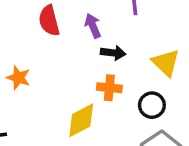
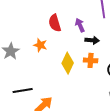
orange star: (18, 78) -> (40, 45), moved
yellow diamond: (81, 120) -> (68, 63), moved, turned -35

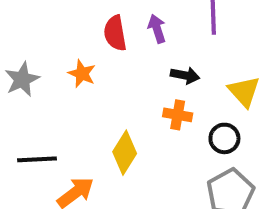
purple arrow: (80, 25) -> (157, 29), moved
yellow diamond: (68, 63) -> (125, 153), moved

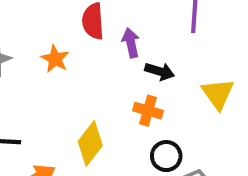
purple arrow: (157, 29) -> (131, 43), moved
black circle: (224, 138) -> (166, 156), moved

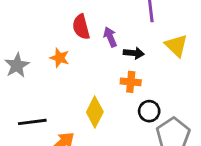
yellow triangle: (218, 94) -> (176, 46), moved

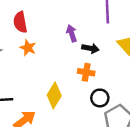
red semicircle: (81, 27) -> (20, 22), moved

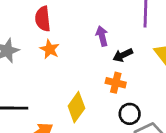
black arrow: (90, 48) -> (123, 55), turned 140

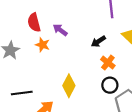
purple arrow: (102, 36) -> (60, 30), moved, turned -32
orange cross: (116, 83) -> (108, 63), moved, turned 32

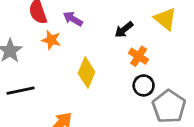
yellow diamond: (69, 86) -> (87, 73), moved
black line: (22, 93) -> (21, 91), moved

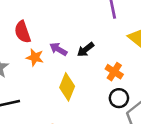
purple arrow: (73, 19) -> (58, 49), moved
black arrow: (124, 30) -> (86, 50), moved

